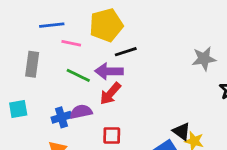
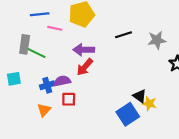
black line: (126, 52) -> (124, 35), moved
green line: (78, 75) -> (36, 53), moved
red square: (112, 135) -> (69, 99), moved

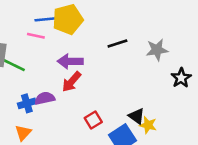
blue line: (40, 14) -> (46, 19), moved
red square: (69, 99) -> (93, 120), moved, turned -32

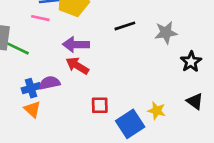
red arrow: (72, 82) -> (77, 66), turned 80
black triangle: (137, 116) -> (195, 101), moved
red square: (93, 120) -> (100, 105), turned 30
orange triangle: (23, 133) -> (32, 109), moved, turned -30

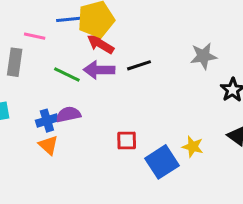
pink line: (40, 18) -> (35, 36), moved
black line: (125, 26) -> (139, 65), moved
green line: (18, 48) -> (67, 75), moved
red arrow: (77, 66) -> (101, 44), moved

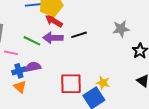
pink line: (35, 36) -> (11, 53), moved
red square: (127, 140) -> (71, 84), size x1.6
yellow star: (193, 147) -> (103, 83), moved

